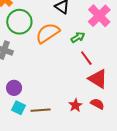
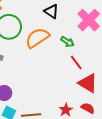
green arrow: (78, 37) -> (67, 42), turned 64

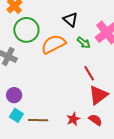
green arrow: (67, 42) -> (84, 43), moved
red triangle: (88, 83) -> (98, 95), turned 45

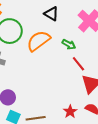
green arrow: (84, 43) -> (69, 44), moved

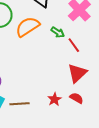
red line: (78, 64) -> (74, 45), moved

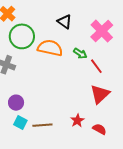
orange semicircle: (28, 27) -> (50, 48), turned 45
red semicircle: (76, 98) -> (99, 129), moved

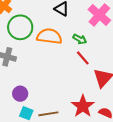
red line: (96, 66) -> (83, 58), moved
red star: (77, 120) -> (83, 106), size x1.6

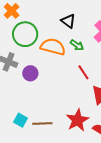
green arrow: (80, 39) -> (77, 45), moved
purple circle: (20, 94) -> (30, 73), moved

